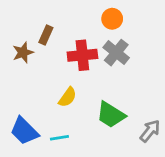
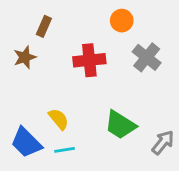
brown rectangle: (46, 35) -> (44, 26), moved
gray cross: (116, 53) -> (147, 57), moved
yellow semicircle: (68, 97) -> (59, 119), moved, turned -75

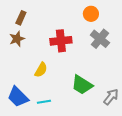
orange circle: (122, 21) -> (91, 14), moved
brown rectangle: (44, 26) -> (21, 18), moved
yellow semicircle: (59, 119) -> (41, 70), moved, turned 70

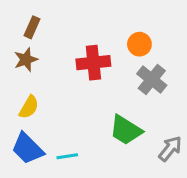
orange circle: (91, 14) -> (139, 44), moved
gray cross: (100, 39) -> (152, 79), moved
yellow semicircle: (41, 70) -> (29, 107), moved

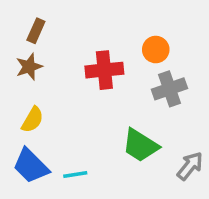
gray cross: (152, 79) -> (169, 89), turned 32

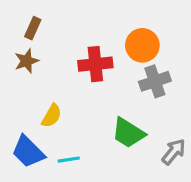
orange circle: (156, 50) -> (142, 45), size x1.4
yellow semicircle: (33, 120) -> (52, 116), moved

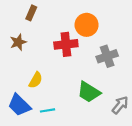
brown rectangle: (33, 28) -> (31, 13), moved
orange circle: (142, 45) -> (87, 25), moved

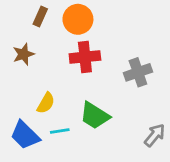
orange circle: (87, 25) -> (78, 19), moved
green trapezoid: (89, 92) -> (95, 116), moved
cyan line: (48, 110) -> (60, 131), moved

